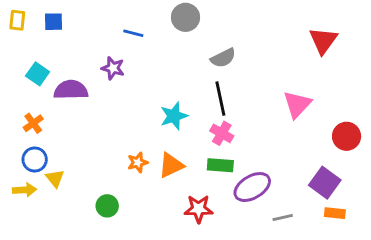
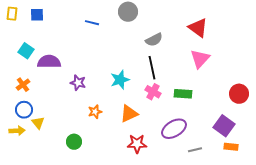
red triangle: (323, 41) -> (198, 28), moved, turned -30
purple star: (113, 68) -> (78, 83), moved
pink triangle: (297, 104) -> (200, 59), moved
orange triangle: (171, 165) -> (129, 114), moved
green rectangle: (220, 165) -> (183, 94), moved

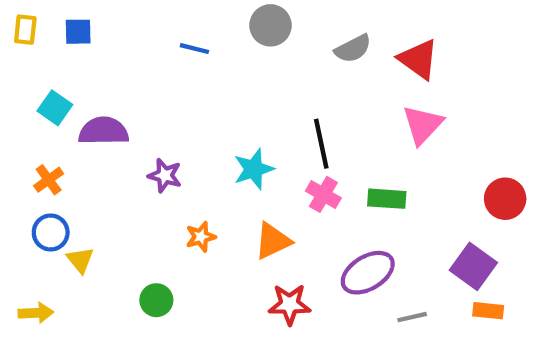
gray semicircle: (154, 40) -> (353, 49), moved
yellow arrow: (17, 131) -> (36, 313), moved

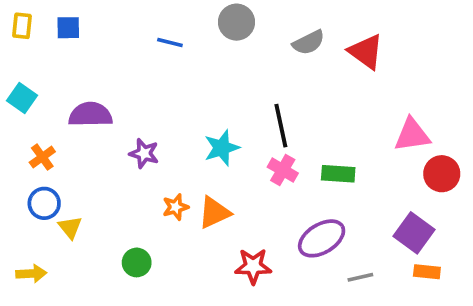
cyan square: (55, 108) -> (22, 98), moved
pink triangle: (423, 125) -> (412, 135), moved, turned 39
orange triangle: (273, 241) -> (214, 213), moved

